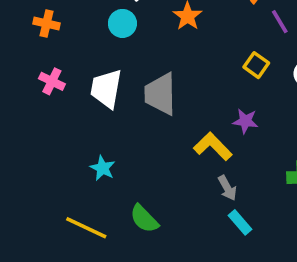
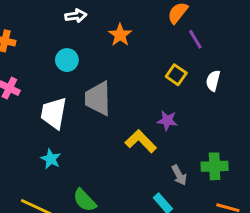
cyan circle: (122, 23) -> (67, 60), moved
white trapezoid: (106, 89) -> (54, 113), moved
gray arrow: (227, 188) -> (179, 175), moved

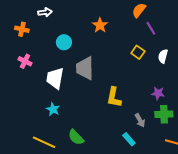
white arrow: (76, 16) -> (45, 12), moved
purple star: (167, 121) -> (158, 93), moved
yellow L-shape: (141, 141) -> (114, 97), turned -125

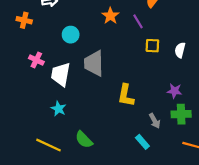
purple line: (151, 28) -> (138, 21), moved
yellow square: (138, 52) -> (152, 46), turned -32
pink cross: (25, 61) -> (36, 60), moved

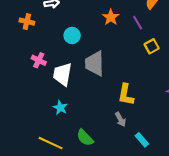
yellow square: (152, 46) -> (152, 46), turned -32
gray arrow: (155, 121) -> (120, 119), moved

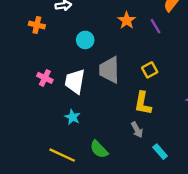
yellow square: (152, 46) -> (150, 70), moved
pink cross: (39, 60) -> (45, 78), moved

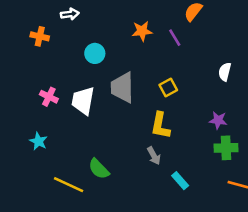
orange star: (127, 20) -> (142, 31), turned 30
cyan star: (73, 117) -> (38, 141), moved
green semicircle: (99, 149) -> (99, 169), moved

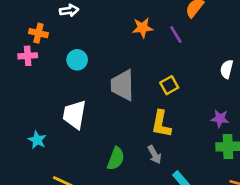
cyan circle: (95, 53) -> (77, 60), moved
pink cross: (49, 97) -> (28, 56), moved, turned -30
white trapezoid: (83, 101) -> (74, 115), moved
green semicircle: (99, 169) -> (116, 159), moved, turned -115

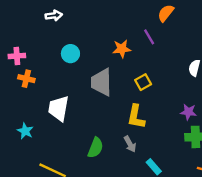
orange star: (143, 28) -> (122, 49), moved
orange cross: (38, 33) -> (26, 79), moved
cyan circle: (77, 60) -> (70, 54), moved

